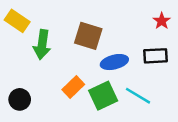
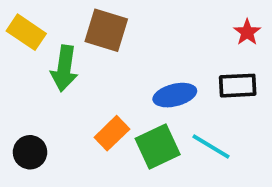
brown square: (88, 36) -> (106, 30), moved

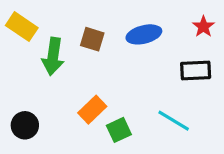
brown square: (106, 30) -> (92, 39), moved, size x0.7
blue ellipse: (175, 95) -> (144, 34), moved
green square: (158, 147) -> (119, 130), moved, size x0.7

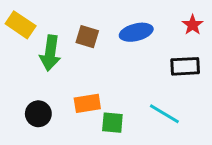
orange rectangle: (92, 110) -> (87, 103), turned 35
black circle: (25, 125) -> (38, 114), moved
green square: (119, 130) -> (112, 123), turned 30

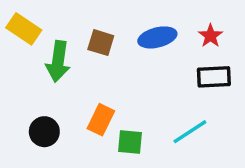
red star: (193, 25) -> (210, 36), moved
orange rectangle: (87, 103) -> (101, 120), turned -55
cyan line: (164, 114) -> (190, 132), turned -64

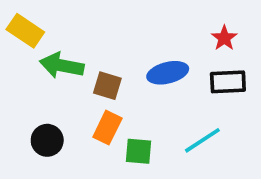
blue ellipse: (157, 37) -> (168, 73), moved
brown square: (101, 43) -> (107, 86), moved
green arrow: (58, 61) -> (62, 65), turned 93

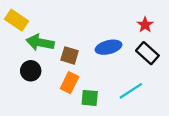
black rectangle: (228, 82) -> (147, 53), turned 45
black circle: (47, 140) -> (31, 71), moved

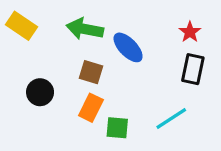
green arrow: (40, 42) -> (85, 29), moved
blue ellipse: (109, 47) -> (128, 47), moved, turned 60
black rectangle: (147, 53) -> (193, 69), turned 60

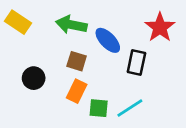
red star: (190, 32) -> (160, 27), size x1.6
black rectangle: (193, 69) -> (136, 62), moved
cyan line: (171, 118) -> (130, 108), moved

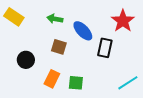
green arrow: (71, 25) -> (55, 19), size x0.7
orange rectangle: (77, 91) -> (52, 79), moved
cyan line: (130, 108) -> (128, 83), moved

